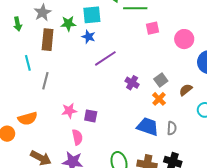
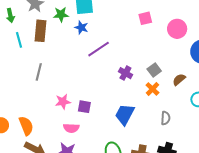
cyan line: (28, 63) -> (19, 40), moved
orange semicircle: (28, 119) -> (26, 126), moved, turned -96
blue trapezoid: (148, 127) -> (125, 114), moved, turned -80
pink semicircle: (77, 137) -> (71, 128), turned 105

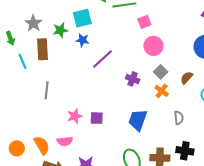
pink circle: (177, 29) -> (153, 46), moved
pink semicircle: (71, 128) -> (65, 141), moved

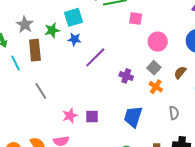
pink square: (144, 22) -> (136, 19), turned 32
pink circle: (153, 46) -> (158, 42), moved
gray line: (47, 90) -> (41, 91), turned -36

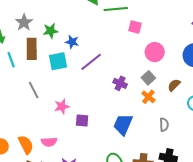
cyan square: (73, 17) -> (58, 61), moved
pink star: (70, 116) -> (62, 106), moved

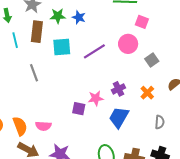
blue star: (72, 42) -> (79, 17), moved
pink circle: (155, 52) -> (128, 44), moved
gray square: (148, 78) -> (152, 60), moved
purple cross: (120, 83) -> (119, 89), moved, turned 32
pink star: (62, 106) -> (96, 98), moved

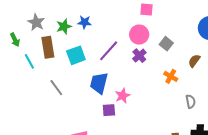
purple cross: (119, 89) -> (139, 56), moved
blue trapezoid: (119, 117) -> (99, 83), moved

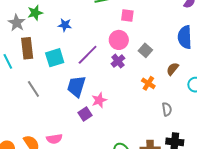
green star: (64, 26) -> (35, 13), moved
purple square: (109, 110) -> (85, 114), turned -32

